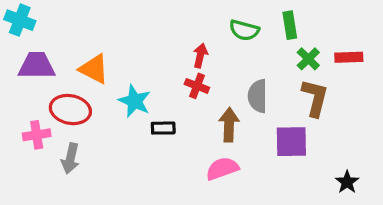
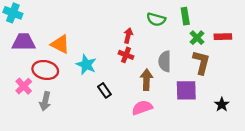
black rectangle: (163, 128) -> (104, 90), moved, turned 56
pink cross: (37, 135) -> (24, 86), turned -35
black star: (347, 182) -> (222, 104), moved

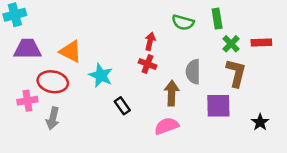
cyan cross: (13, 13) -> (15, 15), turned -36
pink cross: (24, 86) -> (27, 101), turned 35

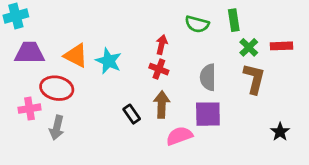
cyan star: (101, 75) -> (108, 61), moved
brown arrow: (172, 93) -> (162, 105), moved
purple square: (218, 106) -> (208, 114), moved

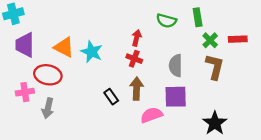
purple trapezoid: (30, 53) -> (25, 45), turned -90
black star: (280, 132) -> (215, 123), moved, size x1.5

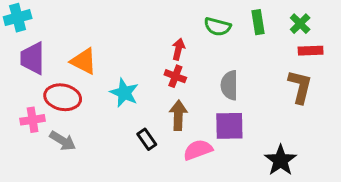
green cross: (210, 40) -> (300, 24), moved
cyan star: (92, 52) -> (124, 93), moved
brown L-shape: (215, 67) -> (300, 87), moved
black rectangle: (111, 97) -> (147, 139), moved
gray arrow: (48, 108) -> (63, 141), turned -72

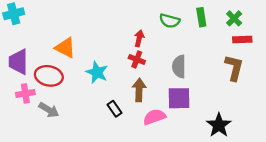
purple trapezoid: (33, 58) -> (18, 62), moved

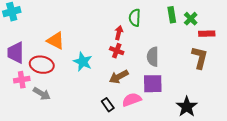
green cross: (234, 18) -> (191, 19), moved
green semicircle: (170, 21) -> (135, 18), moved, turned 78
brown arrow: (139, 90) -> (119, 77), turned -120
black rectangle: (114, 109) -> (108, 105), moved

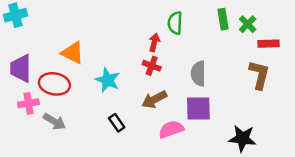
black rectangle: (108, 105) -> (117, 123), moved
black star: (187, 107) -> (242, 138), turned -30

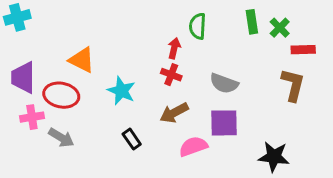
gray semicircle: (198, 74) -> (224, 83), turned -70

